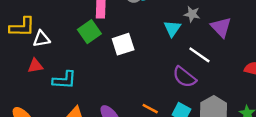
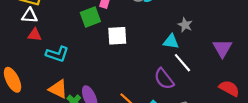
purple triangle: (221, 27) -> (222, 48), moved
cyan triangle: (172, 28) -> (171, 42), moved, turned 49
white triangle: (41, 39) -> (30, 16), moved

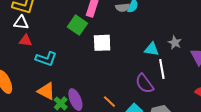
green square: (90, 17) -> (77, 25), turned -36
gray star: (185, 25) -> (175, 43), moved
white line: (182, 63) -> (162, 69), turned 30

